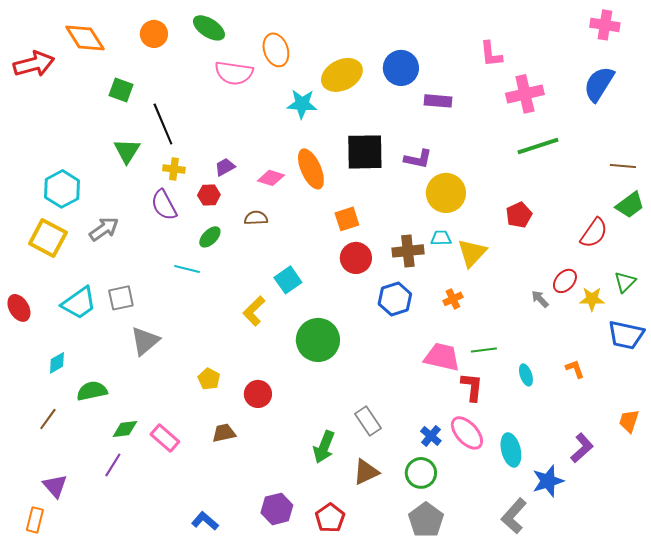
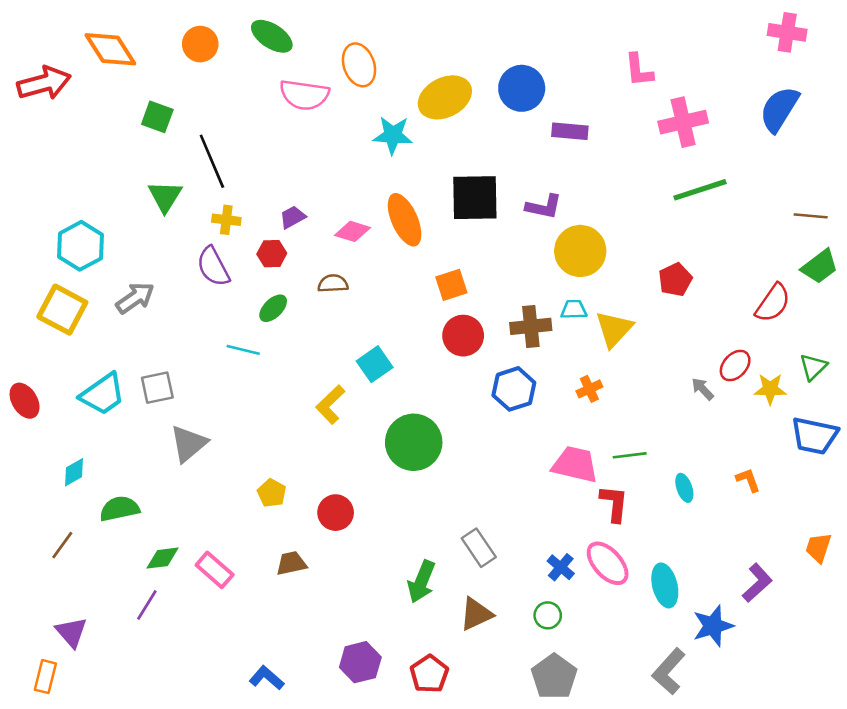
green circle: (421, 473) -> (548, 615), size x0.7

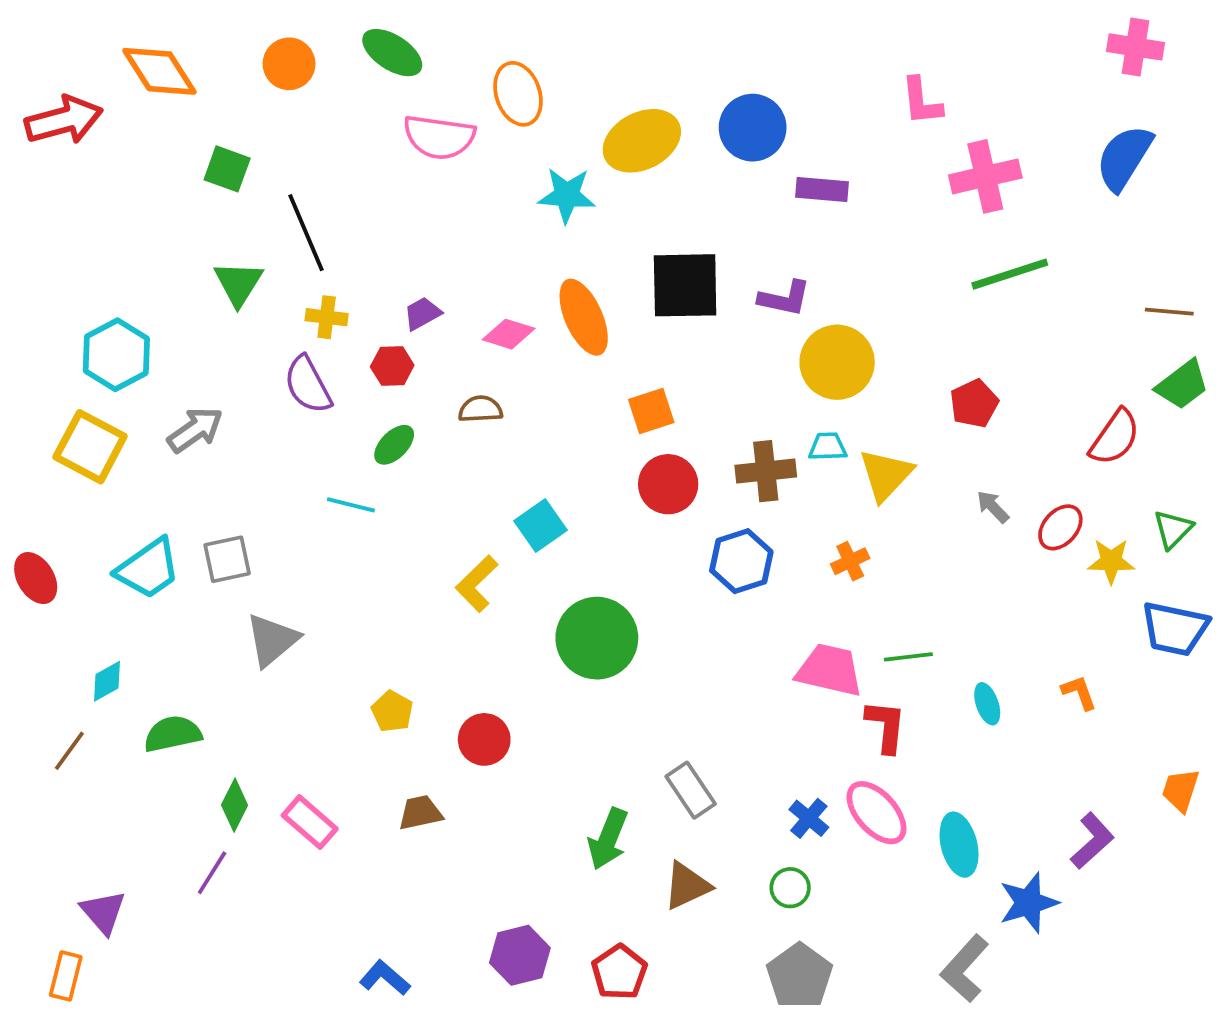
gray arrow: (703, 389) -> (993, 507), moved
brown line: (62, 545) -> (69, 751), moved
green diamond: (162, 558) -> (235, 805), turned -56

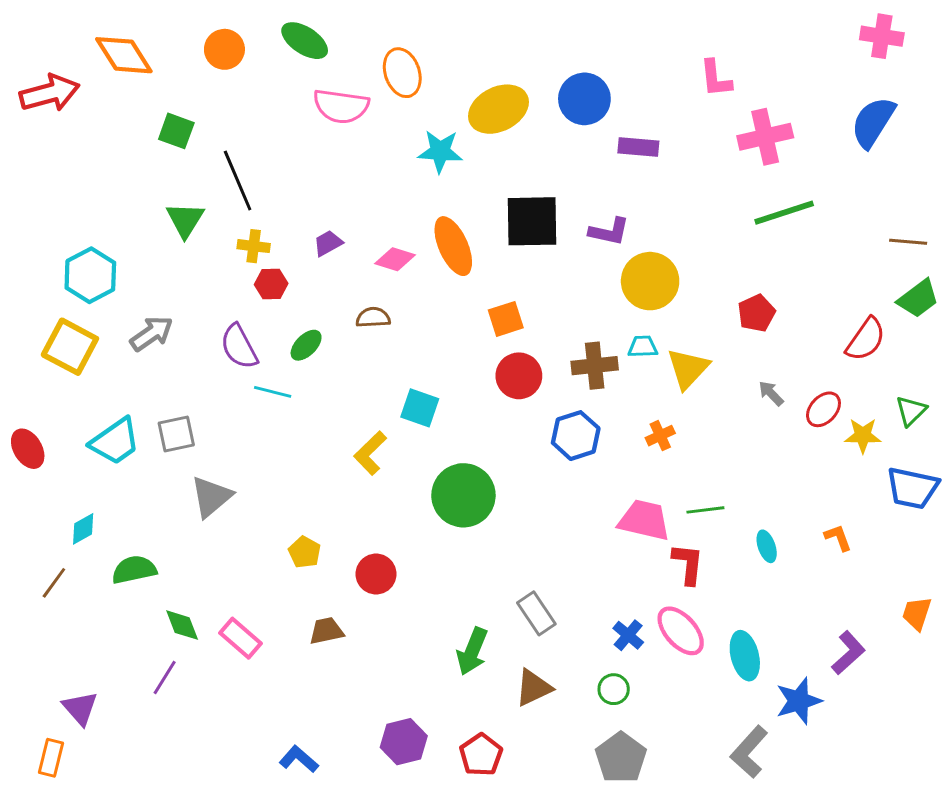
red hexagon: (392, 366) -> (271, 284), moved
purple semicircle: (308, 385) -> (239, 347), moved
cyan square: (541, 526) -> (420, 408), turned -36
green diamond: (235, 805) -> (182, 625), turned -48

